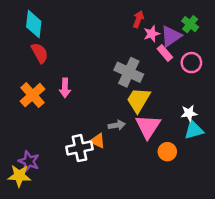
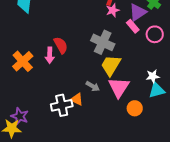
pink star: (152, 34) -> (113, 10), moved
red semicircle: (40, 53) -> (61, 45), moved
gray arrow: (117, 125) -> (93, 86), turned 40

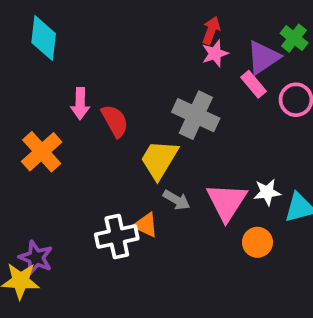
pink arrow: (50, 55) -> (80, 104), moved
yellow trapezoid: (111, 65) -> (159, 159), moved
white star: (153, 76) -> (267, 192), moved

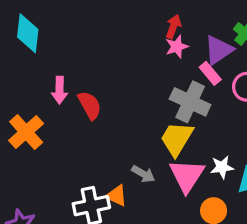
gray cross: (196, 115) -> (190, 102), moved
yellow trapezoid: (159, 159) -> (177, 139), moved

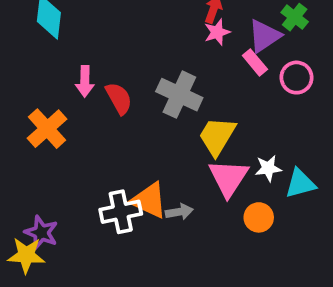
gray cross: (190, 102) -> (179, 95), moved
gray arrow: (143, 174) -> (179, 212), moved, turned -40
orange triangle: (116, 196) -> (149, 200), size x1.5

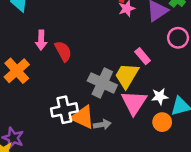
pink rectangle: (255, 62) -> (143, 56), moved
gray cross: (179, 95) -> (102, 83), moved
white cross: (121, 212) -> (64, 110), moved
orange circle: (259, 217) -> (162, 122), moved

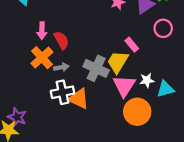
orange cross: (17, 71) -> (42, 58), moved
orange circle: (162, 122) -> (137, 112), moved, size x1.6
gray arrow: (102, 125) -> (61, 67), moved

